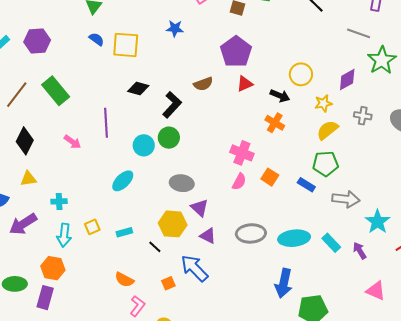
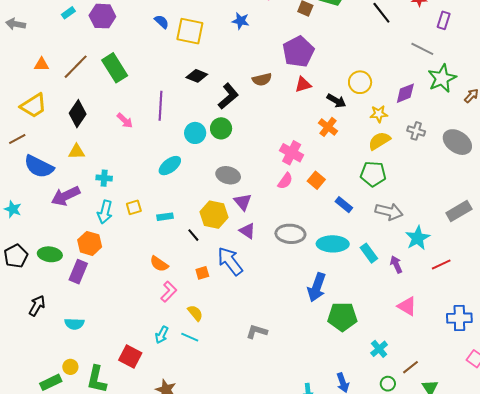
blue rectangle: (306, 185) -> (344, 205), moved

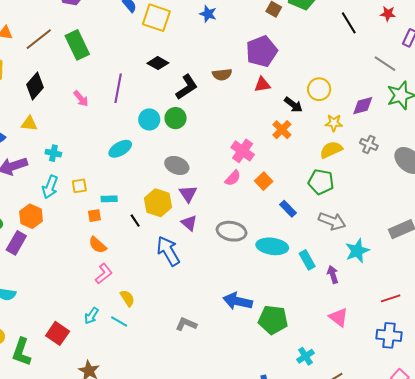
red line: (441, 264) -> (391, 298), moved
orange square: (202, 273) -> (94, 216), moved
blue arrow: (317, 287) -> (238, 301), moved, turned 76

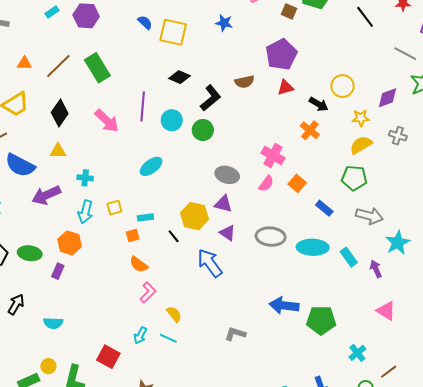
pink arrow: (81, 99) -> (107, 121), size x1.5
cyan circle: (149, 119) -> (172, 120), moved
gray ellipse: (177, 165) -> (227, 175), moved
purple triangle: (188, 194) -> (223, 204), turned -36
purple rectangle: (16, 243) -> (58, 271), size x0.7

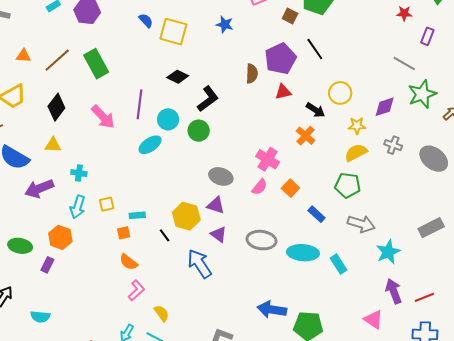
black line: (365, 17) -> (315, 49), moved
brown semicircle: (244, 82) -> (252, 74), moved, turned -78
cyan ellipse: (151, 166) -> (150, 145), moved
purple arrow: (376, 269) -> (394, 291), moved, size x1.4

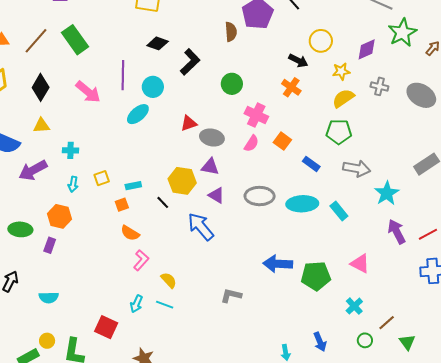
red triangle: (283, 92) -> (189, 123), moved
green circle: (199, 131) -> (232, 84), moved
cyan arrow: (78, 207) -> (73, 184), size x0.7
pink triangle: (373, 319) -> (360, 263), moved

